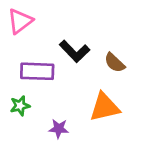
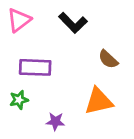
black L-shape: (74, 51) -> (73, 23), moved

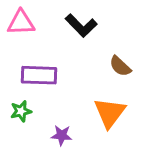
pink triangle: (19, 20) -> (21, 23), turned 35
orange triangle: (99, 101) -> (110, 113), turned -40

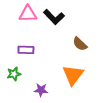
pink triangle: (21, 23) -> (28, 14), moved
purple rectangle: (39, 75) -> (26, 50), size x0.7

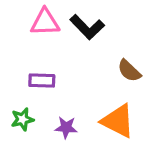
orange triangle: (73, 75) -> (118, 121), turned -40
purple star: (41, 90) -> (66, 127), moved

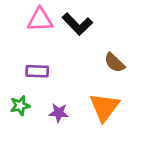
orange triangle: (118, 121) -> (105, 107), turned 40

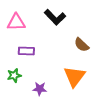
pink triangle: (40, 20) -> (16, 22), moved
purple star: (59, 113) -> (40, 89), moved

